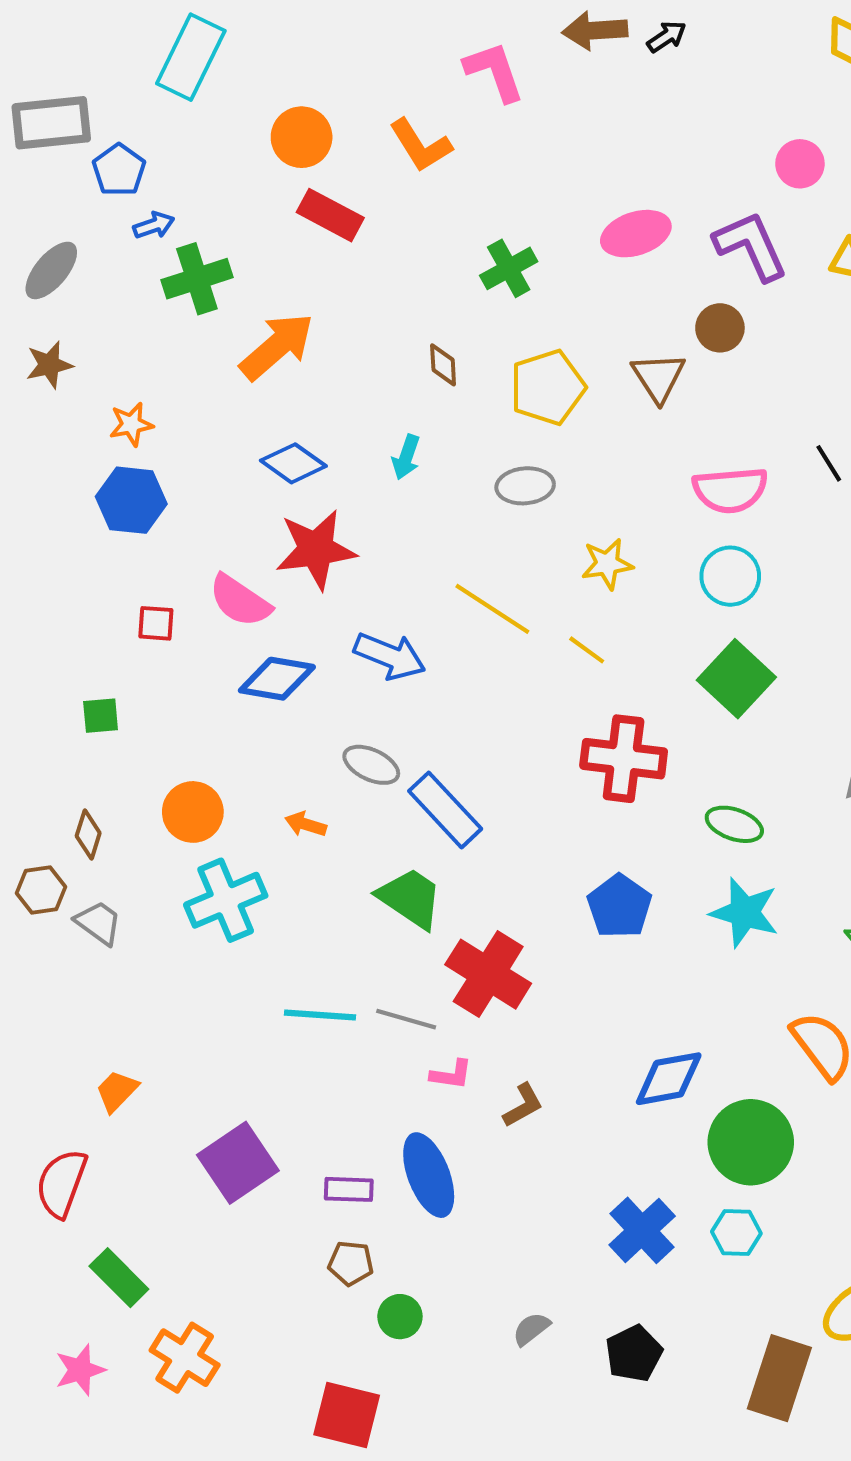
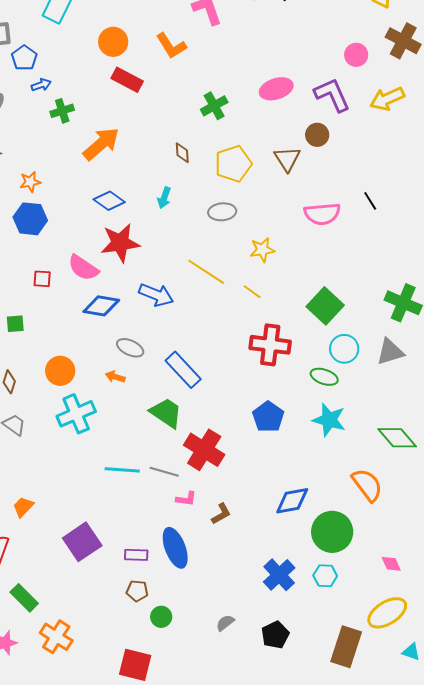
green cross: (197, 279) -> (62, 111), size x0.7
cyan circle: (730, 576) -> (344, 349), moved
gray ellipse: (371, 765) -> (130, 348), moved

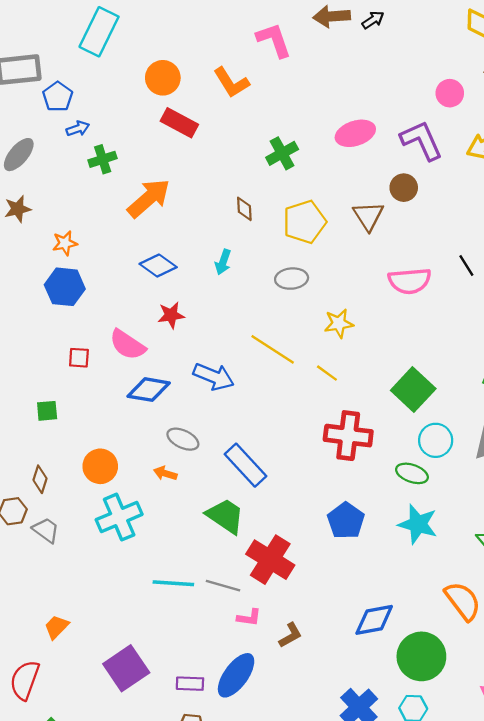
red star: (120, 243) -> (171, 315), size x0.6
blue ellipse: (175, 548) -> (236, 675), turned 57

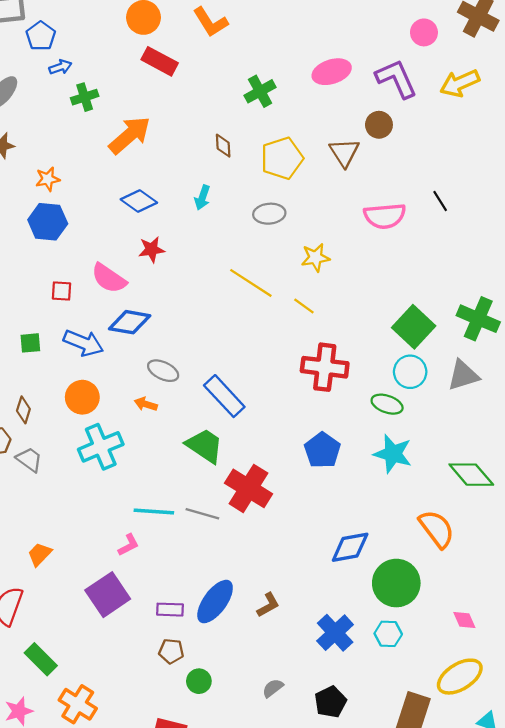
blue arrow: (214, 377) -> (83, 343), moved
green square: (413, 390) -> (414, 327), moved
pink L-shape: (249, 617) -> (128, 545), moved, turned -35
brown L-shape: (290, 635) -> (268, 605), moved

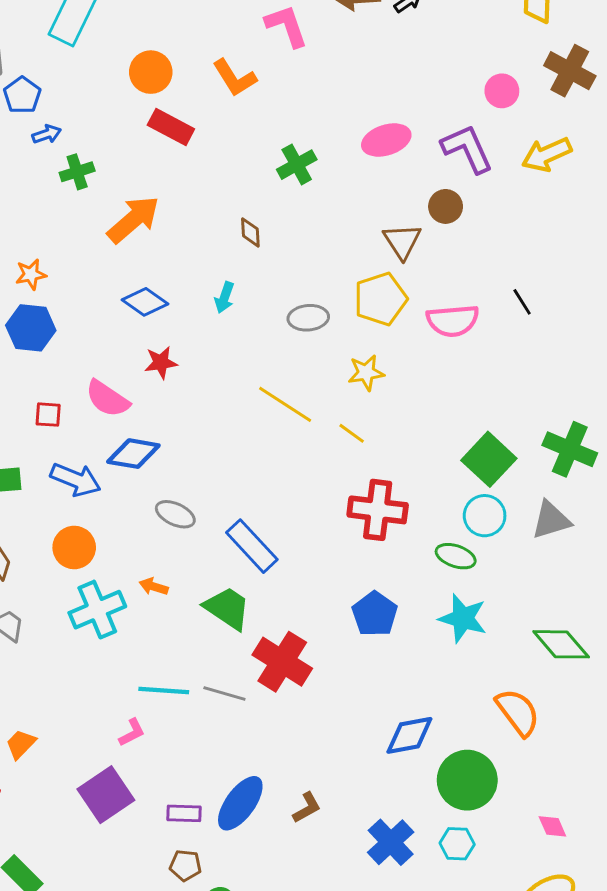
yellow pentagon: (282, 158) -> (381, 299), moved
orange arrow: (146, 404) -> (154, 587), moved

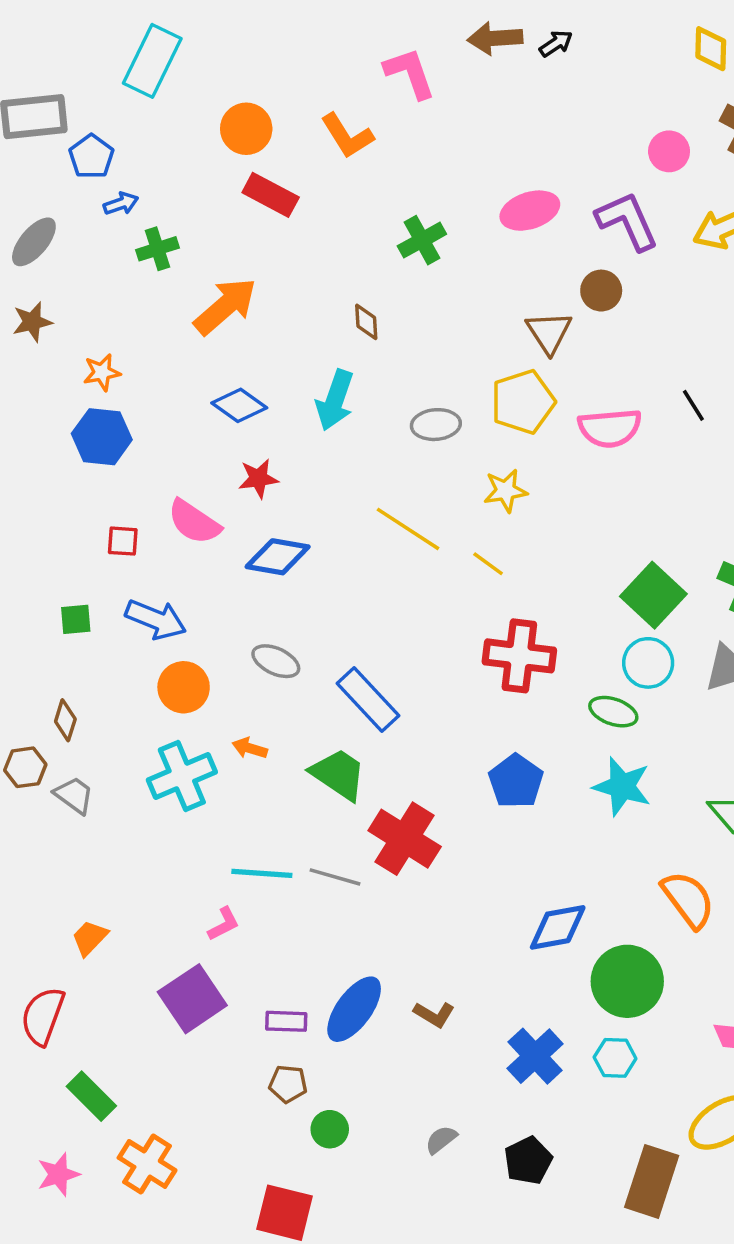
cyan arrow: (224, 298) -> (335, 400), size x1.6
blue diamond: (133, 454) -> (278, 557), moved
orange circle: (74, 547) -> (184, 687), moved
brown L-shape: (307, 808) -> (434, 1014), turned 60

